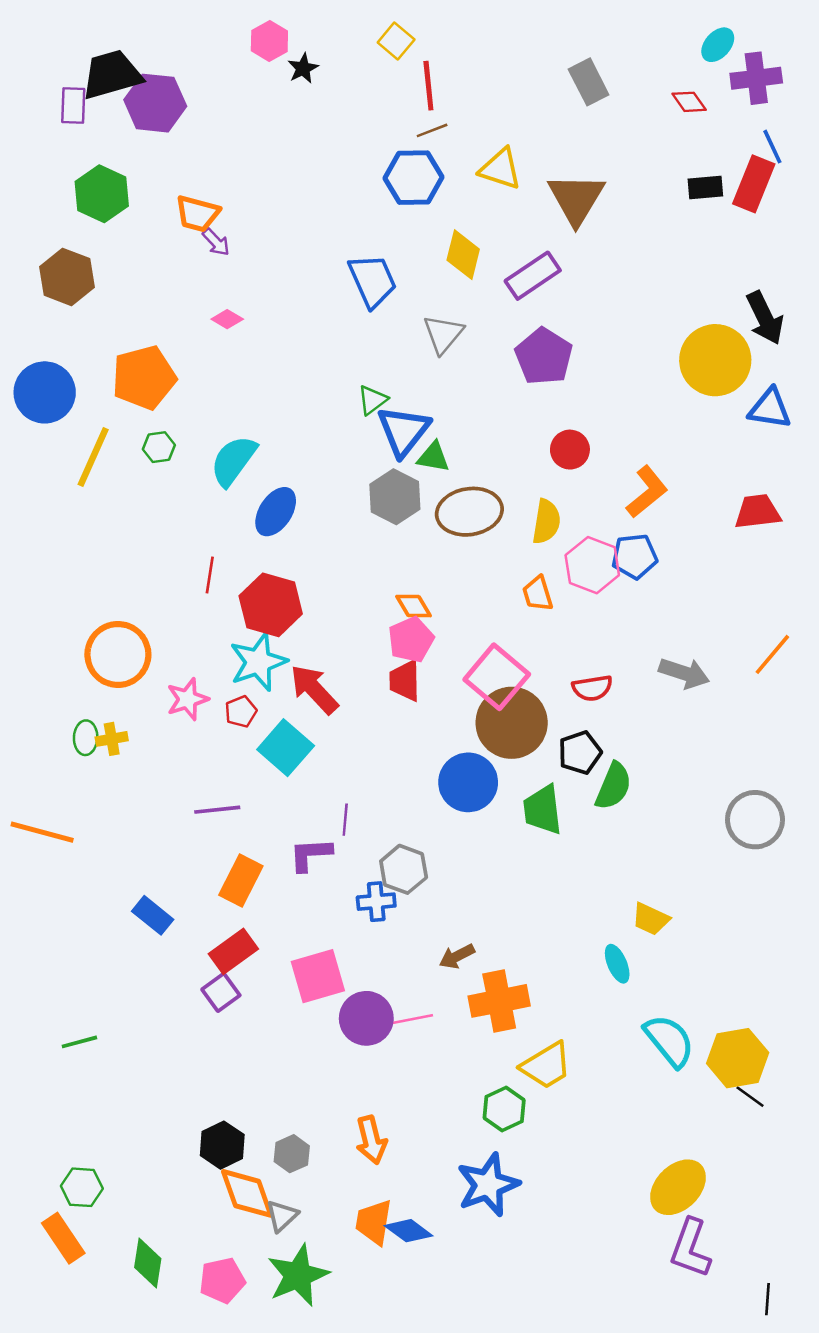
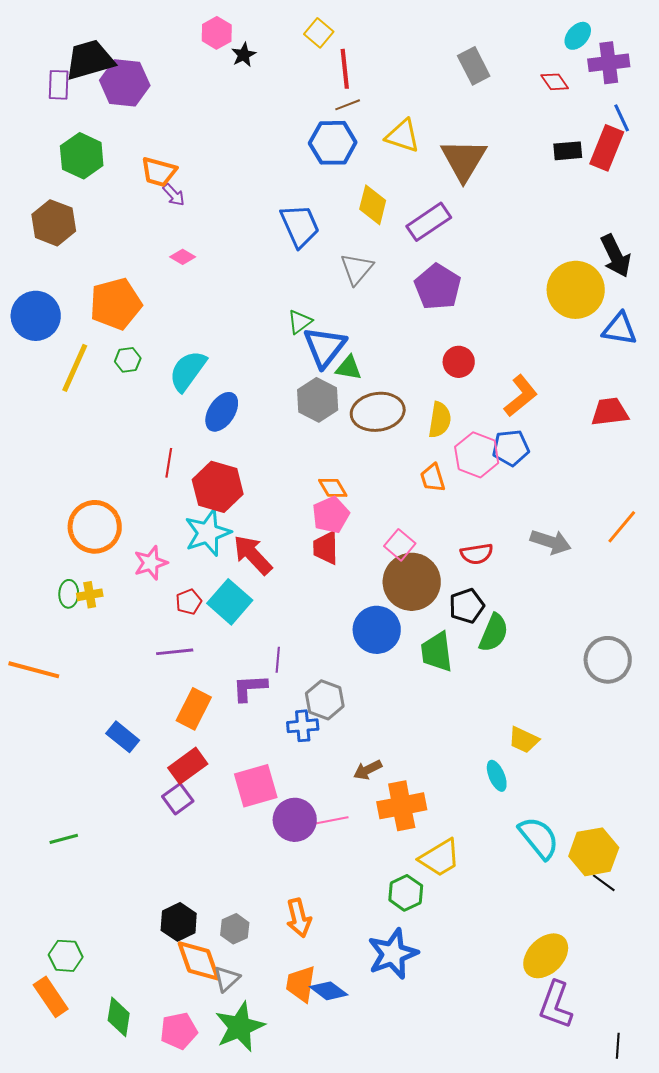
pink square: (497, 677) -> (400, 545), size x0.6
red pentagon: (241, 712) -> (189, 602), moved

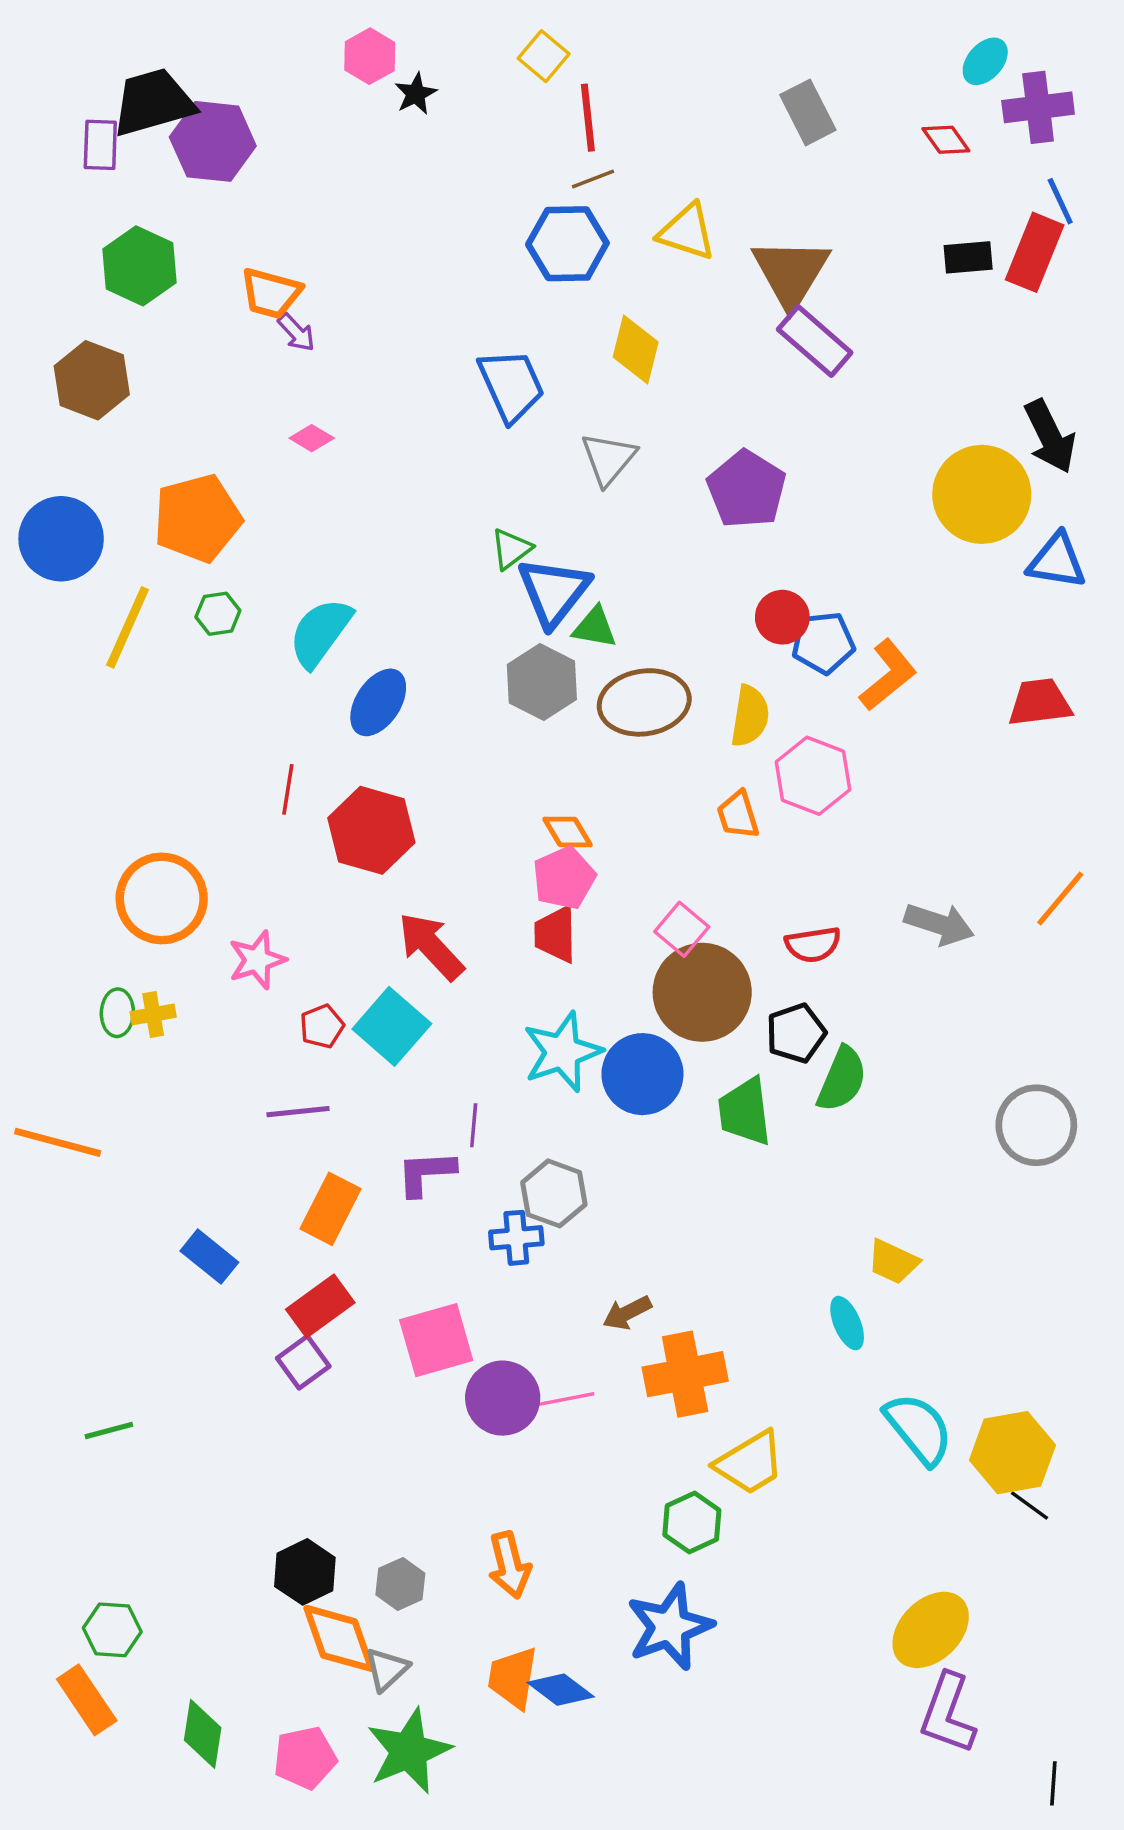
purple rectangle: (429, 222) -> (815, 341), moved, turned 75
blue pentagon: (511, 448) -> (823, 643), moved
cyan star: (208, 533) -> (562, 1052), moved

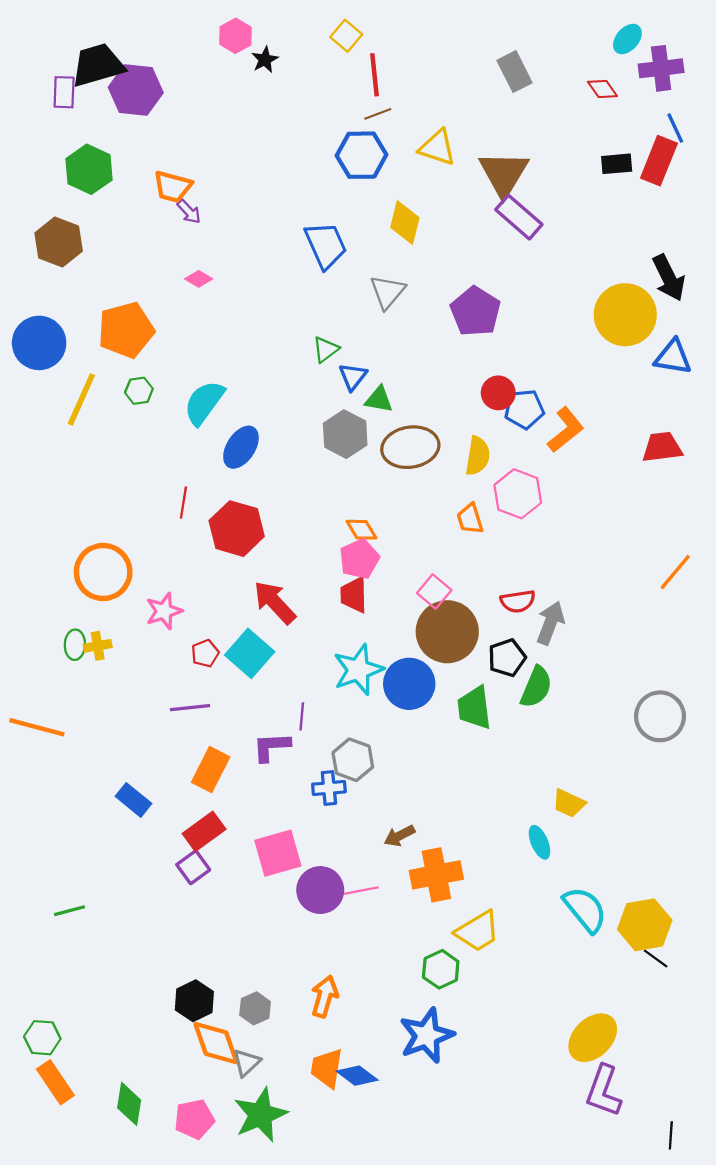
blue triangle: (554, 592) -> (353, 377), size x0.6
gray arrow: (939, 924) -> (550, 623), moved, turned -87
orange arrow: (509, 1565) -> (325, 996), turned -150
green hexagon: (112, 1630) -> (42, 1038), moved

